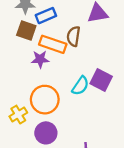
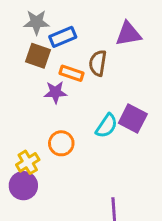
orange rectangle: (53, 44) -> (72, 73), size x0.7
orange circle: (45, 100) -> (61, 143), size x0.7
purple circle: (46, 133) -> (23, 186), moved

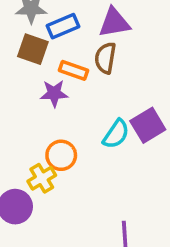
purple triangle: (128, 34) -> (114, 23), moved
purple square: (133, 119) -> (148, 125), turned 32
yellow cross: (28, 162) -> (42, 178), moved

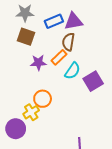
blue rectangle: (63, 26) -> (54, 21), moved
orange rectangle: (74, 70) -> (59, 57), moved, turned -63
cyan semicircle: (116, 134) -> (72, 71), moved

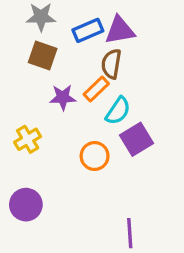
purple square: (93, 81) -> (136, 139), moved
orange circle: (43, 99) -> (95, 156), moved
yellow cross: (31, 112) -> (28, 139), moved

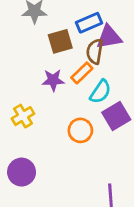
blue rectangle: (88, 30) -> (89, 23), moved
purple triangle: (120, 30) -> (109, 37), moved
brown square: (43, 55) -> (60, 41), moved, turned -35

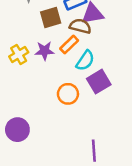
brown semicircle: (95, 51) -> (80, 26), turned 95
yellow cross: (23, 116) -> (19, 54), moved

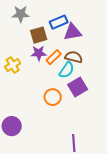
brown semicircle: (80, 26) -> (74, 57), moved
purple star: (45, 51) -> (39, 53), moved

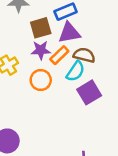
purple triangle: (73, 32) -> (69, 33), moved
orange circle: (53, 97) -> (41, 80), moved

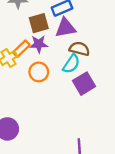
orange rectangle: (59, 55) -> (21, 49), moved

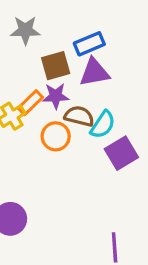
brown semicircle: (79, 49) -> (79, 116), moved

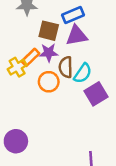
brown square: (56, 66) -> (49, 31), turned 30
brown semicircle: (79, 116) -> (66, 67), turned -105

